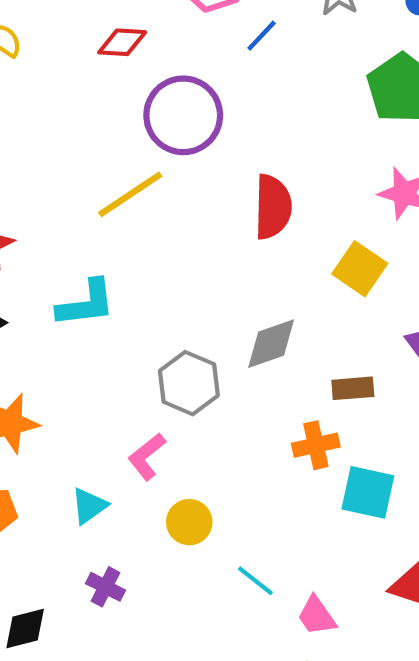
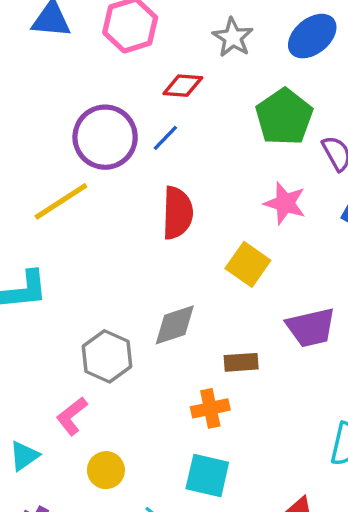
blue line: (262, 36) -> (165, 138), moved
red diamond: (122, 42) -> (183, 86), moved
cyan square: (368, 492) -> (207, 475), moved

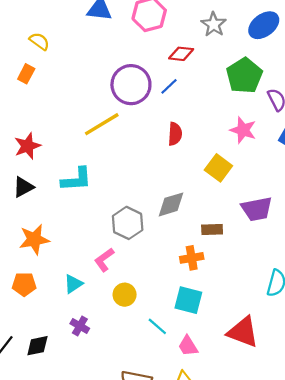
red semicircle: (177, 213) -> (175, 134), size x0.7

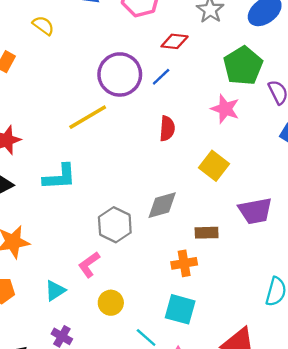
yellow semicircle: (39, 41) -> (43, 26), moved
pink star: (243, 130) -> (225, 109), moved

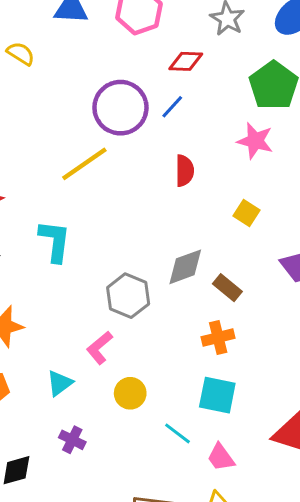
yellow square: (214, 166) -> (246, 213), size x0.7
cyan L-shape: (60, 177) -> (55, 241), turned -75
brown rectangle: (207, 233) -> (227, 288), moved, turned 45

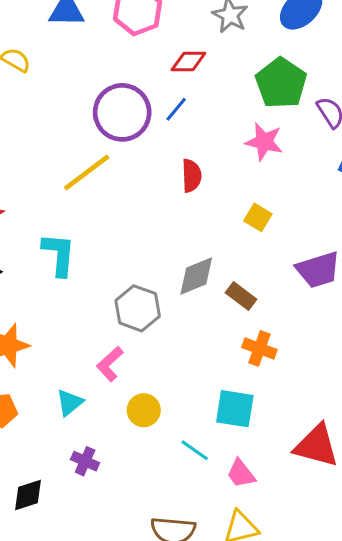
orange cross: (218, 338) -> (259, 348), moved, turned 36

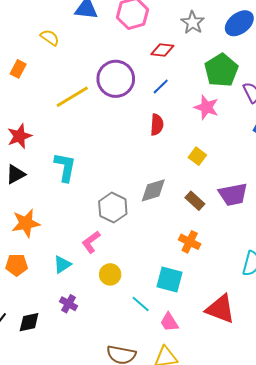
blue line: (176, 109) -> (161, 86), moved
yellow line: (87, 173) -> (72, 97), moved
brown rectangle: (241, 296) -> (195, 201), moved

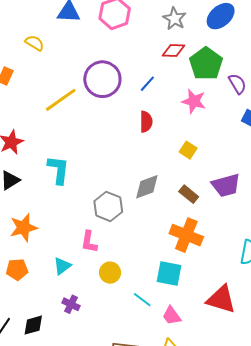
red diamond: (162, 50) -> (173, 51), moved
pink L-shape: (91, 242) -> (89, 242), turned -40
orange cross: (190, 242) -> (186, 235), size x1.5

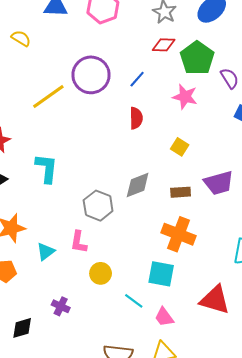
brown rectangle: (189, 194) -> (181, 192), turned -42
cyan triangle: (62, 266) -> (46, 251), moved

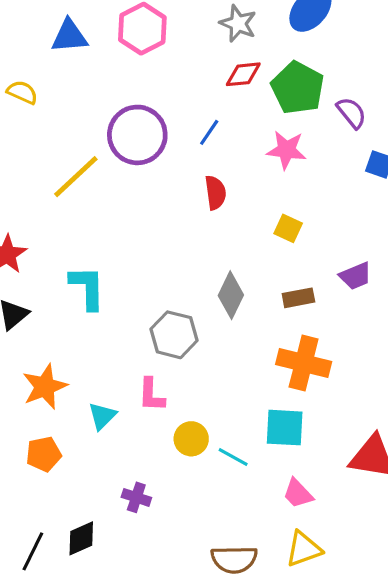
purple trapezoid: (219, 183) -> (356, 276), size x0.7
gray diamond: (138, 185) -> (231, 295), turned -36
cyan line: (134, 301) -> (233, 457), moved

